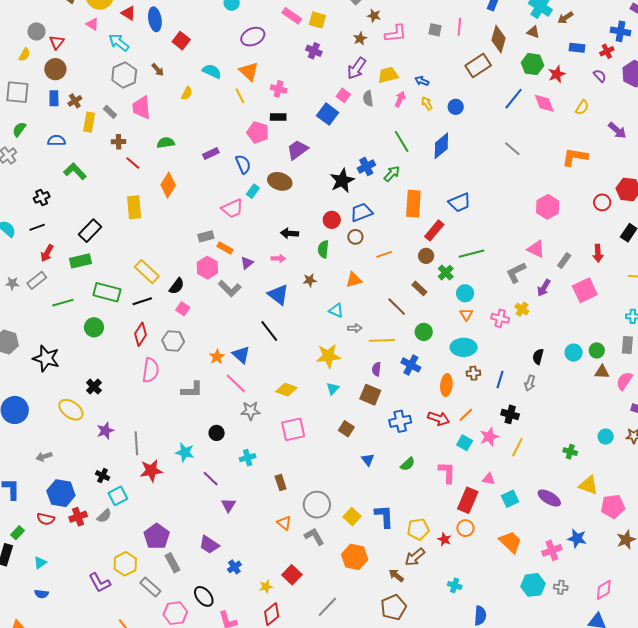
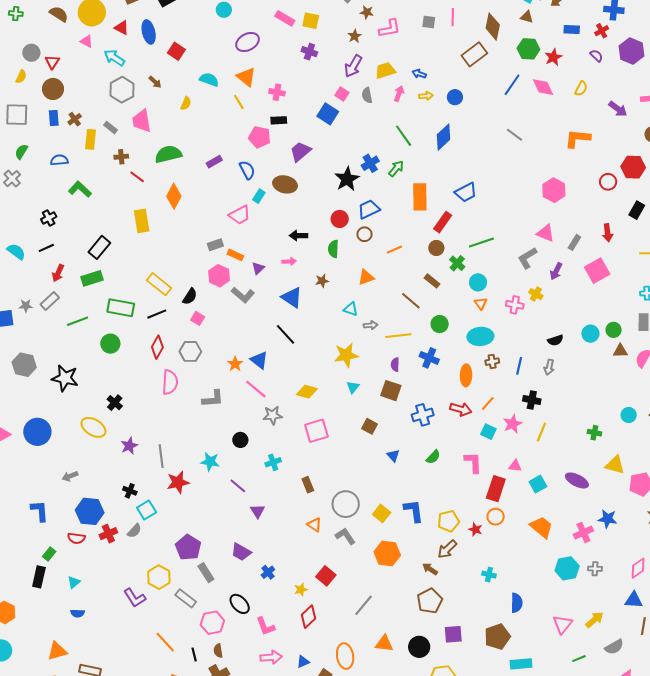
yellow arrow: (427, 103) -> (426, 96), turned 120
green semicircle: (166, 143) -> (168, 154), size x1.5
black semicircle: (538, 357) -> (555, 340), turned -119

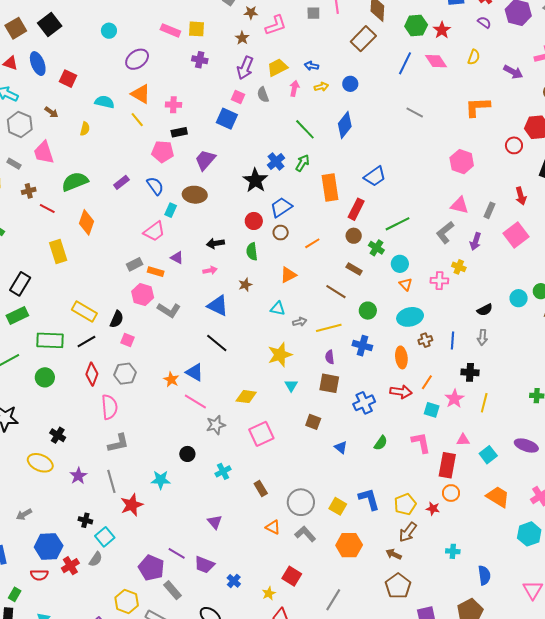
purple triangle: (258, 268) -> (177, 258), moved, turned -40
gray L-shape: (213, 399) -> (118, 443), moved
purple line: (238, 486) -> (177, 553), moved

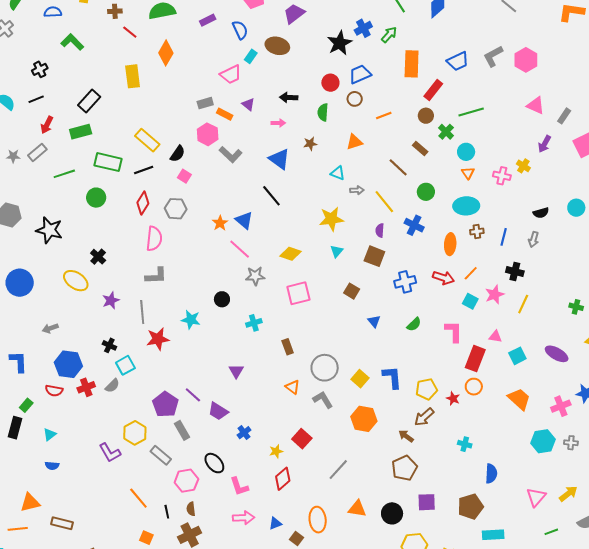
pink hexagon: (462, 162) -> (526, 60), moved
gray L-shape: (445, 232) -> (493, 56), moved
yellow line: (329, 328) -> (384, 202), turned 55

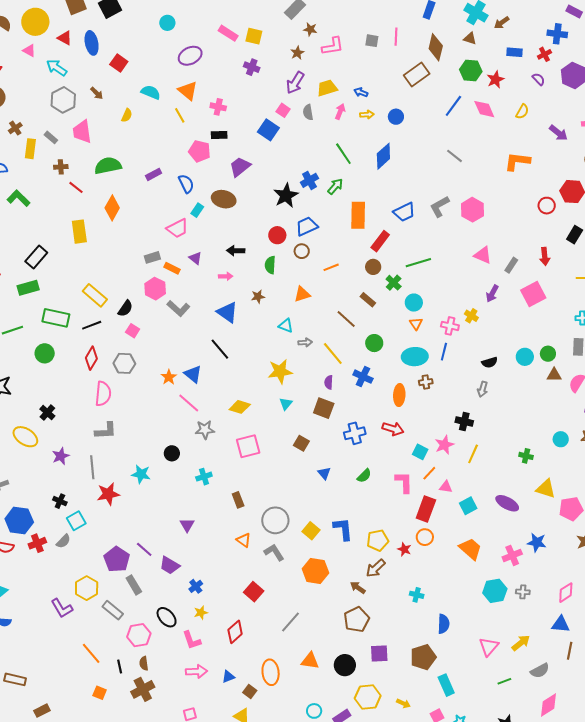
blue line: (504, 237) -> (444, 352), moved
orange line: (471, 273) -> (429, 473), moved
yellow star: (276, 451) -> (201, 613), moved
cyan rectangle: (493, 535) -> (446, 685), turned 70

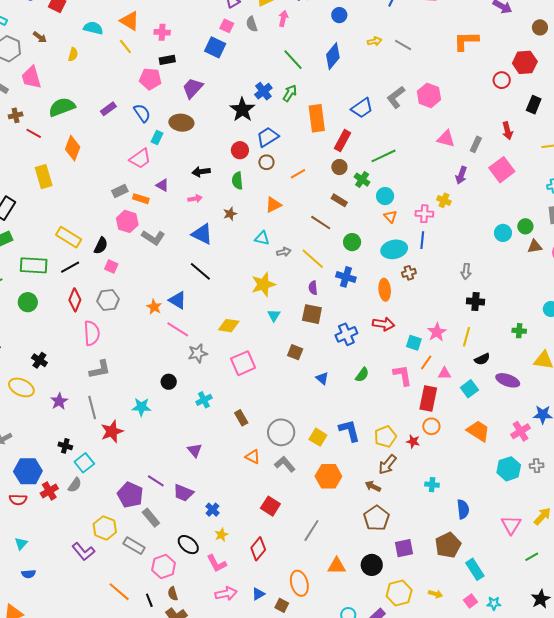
yellow arrow: (367, 115) -> (374, 41), moved
black semicircle: (490, 362) -> (482, 359), moved
black cross: (464, 422) -> (476, 301), moved

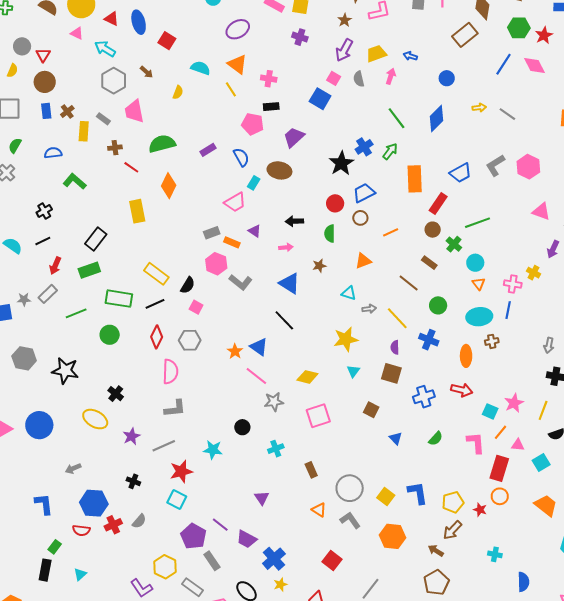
gray line: (92, 408) -> (164, 446), turned 75
cyan square: (84, 463) -> (177, 499), moved, turned -30
blue cross: (212, 510) -> (274, 559), size x1.6

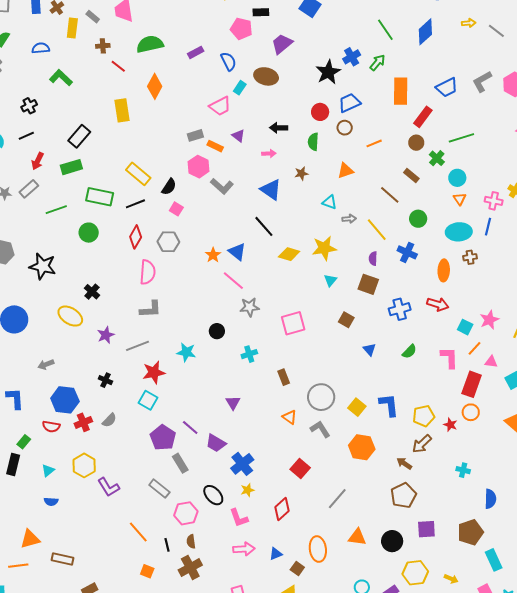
yellow diamond: (307, 377) -> (289, 254), moved
yellow hexagon: (165, 567) -> (84, 465), moved

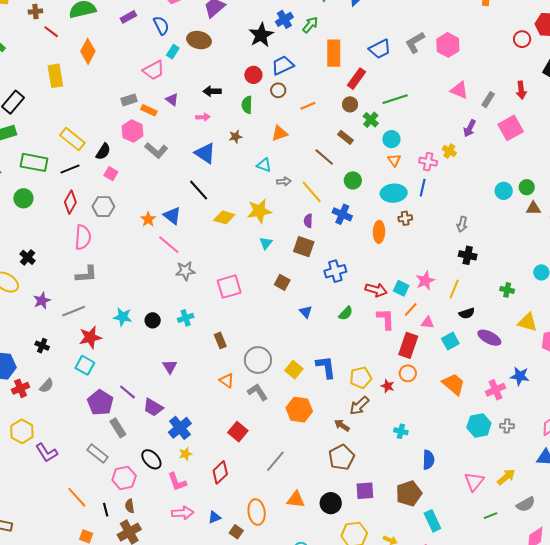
red arrow: (438, 304) -> (376, 290), moved
black circle: (217, 331) -> (153, 320), moved

